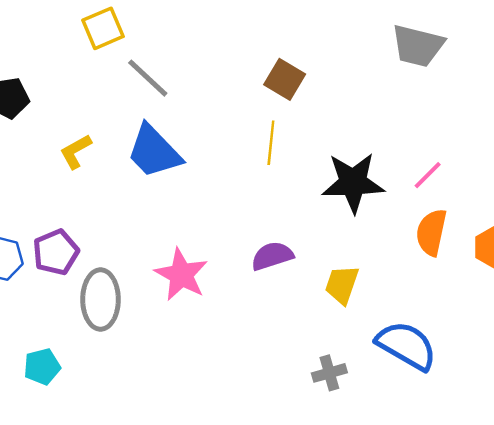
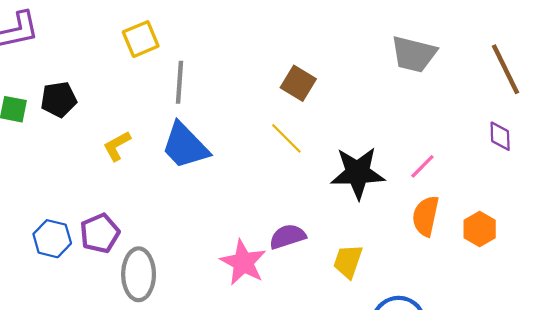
gray line: (148, 78) -> (180, 82), turned 51
yellow line: (271, 143) -> (286, 138), turned -51
pink star: (181, 275) -> (243, 262), moved

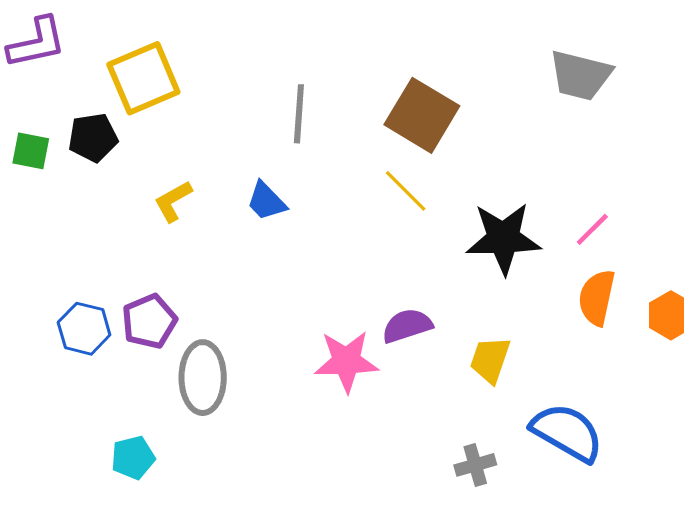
yellow square: (141, 39) -> (143, 78), moved, size x1.4
gray line: (180, 82) -> (299, 114), moved
brown square: (298, 83) -> (422, 115), size x1.5
blue trapezoid: (185, 146) -> (266, 201), size x0.6
pink star: (243, 262) -> (346, 361), turned -30

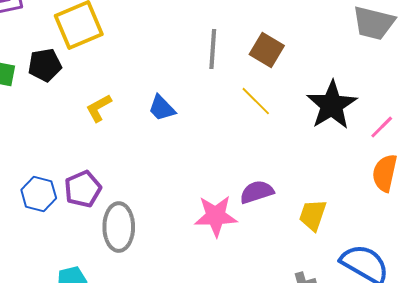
gray line: (299, 114) -> (213, 49), moved
brown square: (422, 115) -> (267, 50), size x0.7
black star: (503, 238) -> (332, 105), moved, turned -30

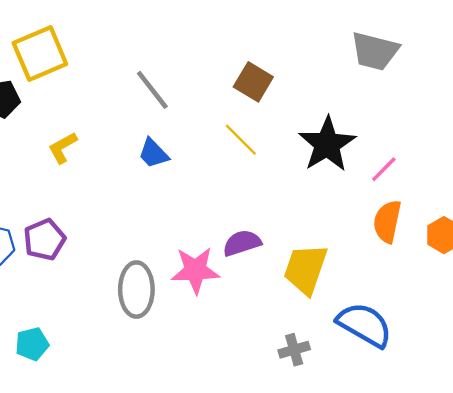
gray line: (213, 49) -> (152, 90), moved, turned -42
blue trapezoid: (162, 108) -> (153, 153), moved
yellow trapezoid: (313, 215) -> (305, 269), size x1.4
gray ellipse: (119, 227) -> (136, 290), moved

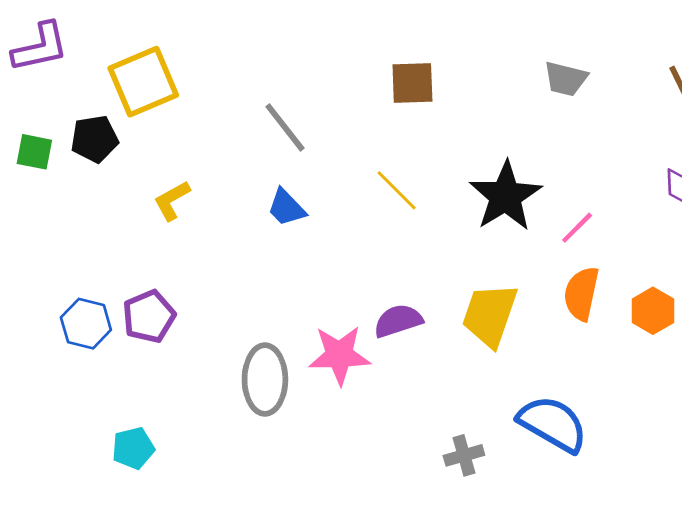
gray trapezoid: (375, 51) -> (566, 79), size x0.7
brown square: (253, 82) -> (412, 83), moved, turned -33
yellow trapezoid: (305, 269) -> (490, 315), moved

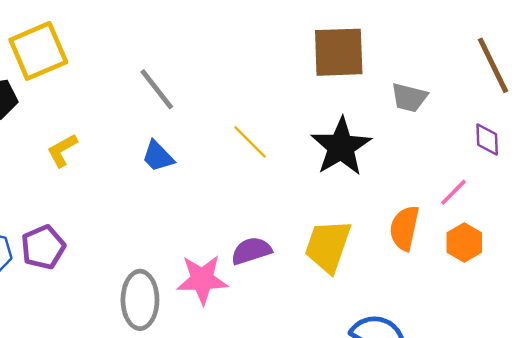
gray trapezoid: (566, 79) -> (409, 98), moved
brown square: (412, 83) -> (339, 52), moved, size x1.4
pink line: (577, 228) -> (454, 192), moved

